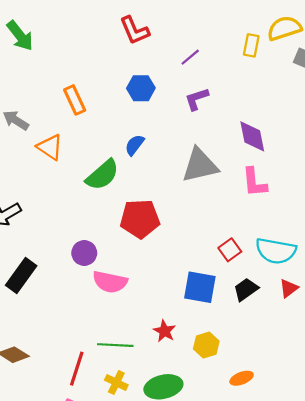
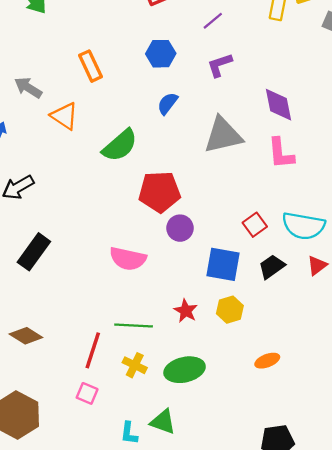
blue semicircle: (135, 145) -> (168, 103), moved
purple circle: (84, 253) -> (180, 228), moved
yellow hexagon: (206, 345) -> (230, 310), moved

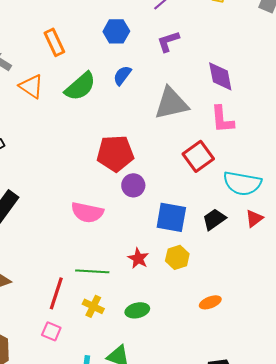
green semicircle: (120, 145) -> (80, 86), moved
red square: (255, 225) -> (198, 156), moved, size x1.4
green ellipse: (185, 370) -> (137, 310), size x0.7

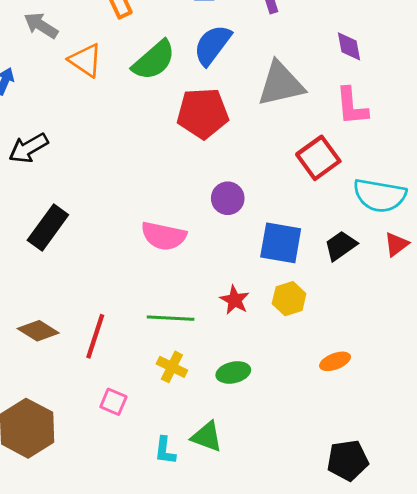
blue semicircle: (122, 75) -> (212, 45), size x1.5
purple diamond: (220, 76) -> (349, 46), size x0.7
red pentagon: (115, 153) -> (203, 113), moved
red line: (56, 293) -> (95, 336), moved

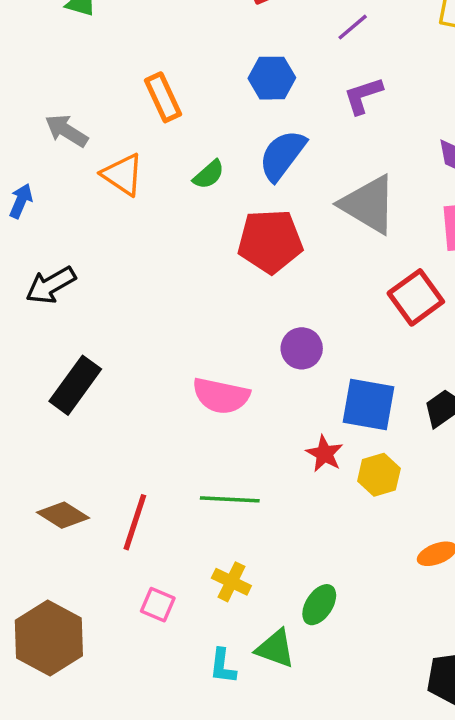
green semicircle: (154, 60) -> (209, 175), size x0.6
gray triangle: (281, 84) -> (368, 204), turned 44
red star: (235, 300) -> (325, 454), moved
yellow cross: (172, 367) -> (231, 582), moved
green ellipse: (233, 372) -> (319, 605), moved, turned -44

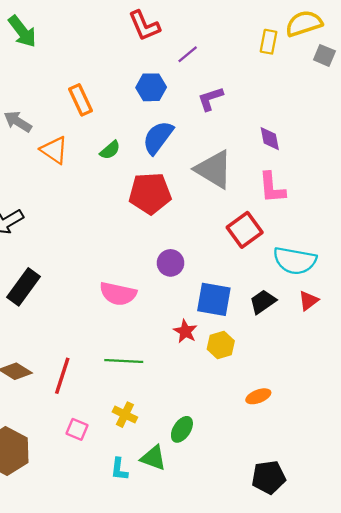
purple line: (353, 27) -> (188, 54), moved

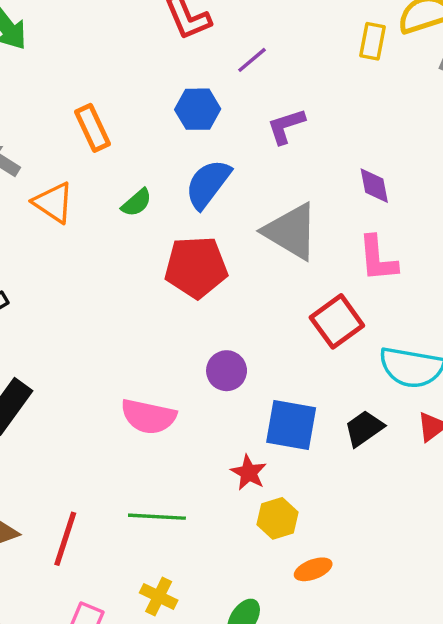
yellow hexagon: (221, 345) -> (277, 518), moved
orange ellipse: (258, 396) -> (313, 569), moved

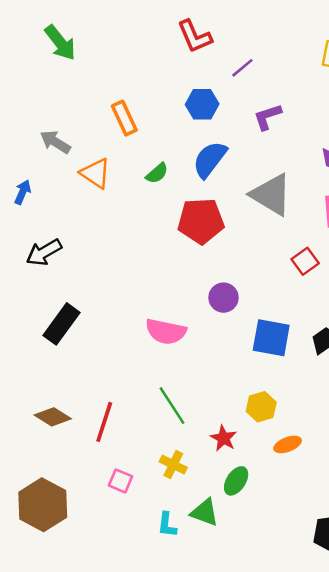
red square: (337, 321) -> (305, 261), size x0.7
red star: (249, 473) -> (224, 438), moved
green line: (157, 517) -> (172, 406), turned 54

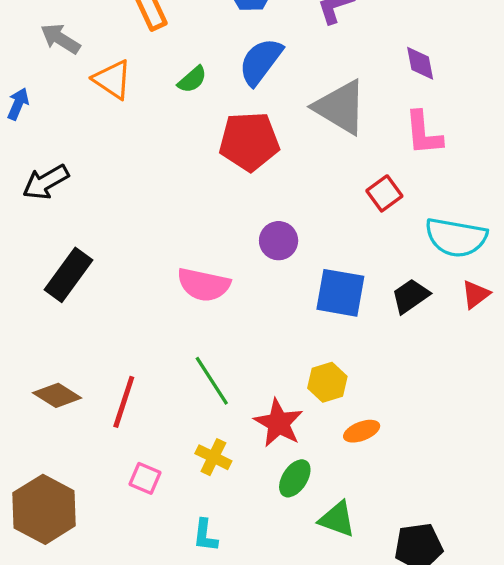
red star: (224, 438) -> (279, 423), size x1.4
green triangle: (205, 512) -> (337, 519), moved

